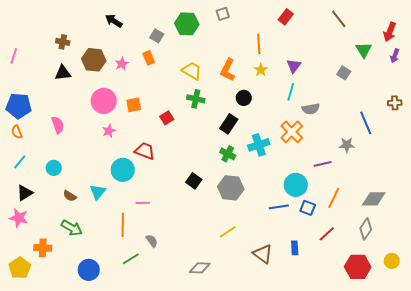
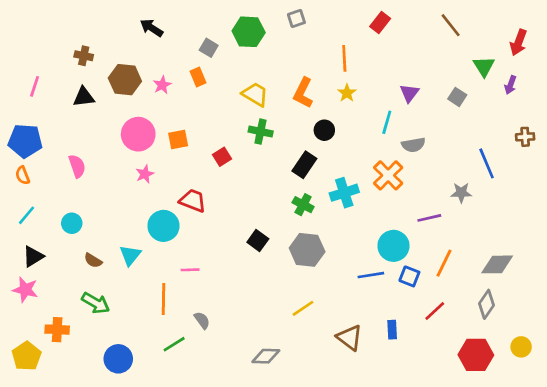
pink line: (14, 56) -> (35, 86), moved
purple arrow: (395, 56) -> (510, 85), moved
purple triangle: (294, 66) -> (409, 93), moved

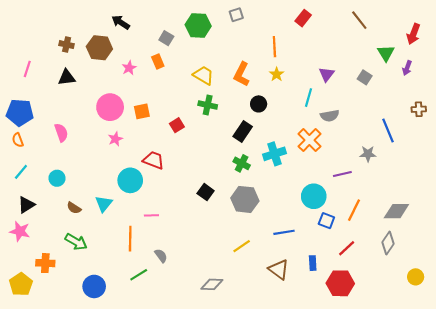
brown hexagon: (125, 80) -> (99, 48), moved
blue line: (371, 275) -> (284, 232), moved
red hexagon: (476, 355) -> (340, 283), moved

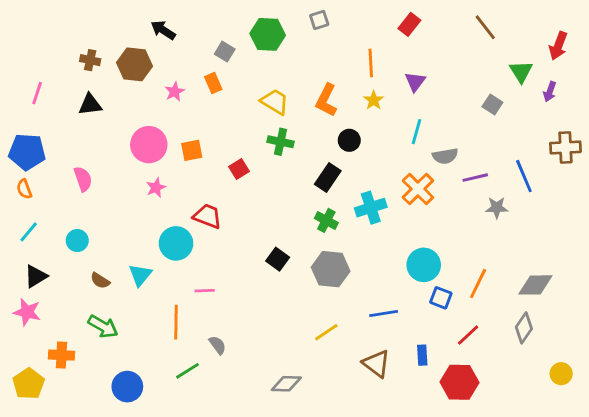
purple triangle: (326, 74) -> (415, 82), moved
brown cross: (419, 109) -> (565, 147), size x1.5
purple line: (342, 174) -> (475, 178), moved

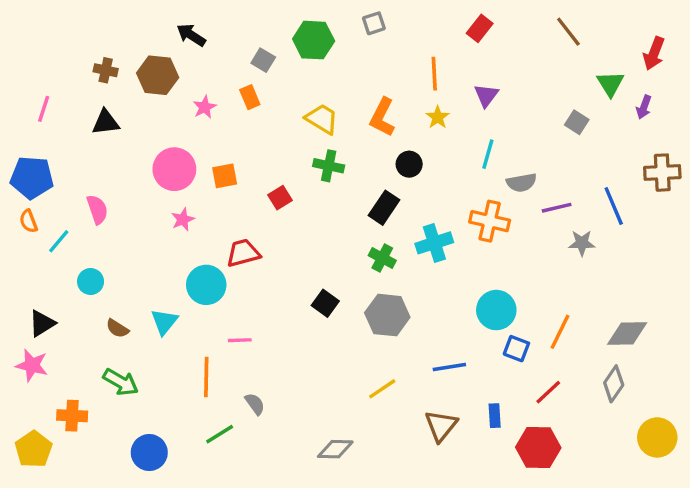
orange cross: (418, 189) -> (490, 221), turned -32
red trapezoid: (208, 216) -> (243, 253), turned -36
cyan line: (29, 232) -> (59, 241), moved
brown triangle: (376, 364) -> (441, 426), turned 32
yellow circle: (561, 374) -> (657, 437), size x1.5

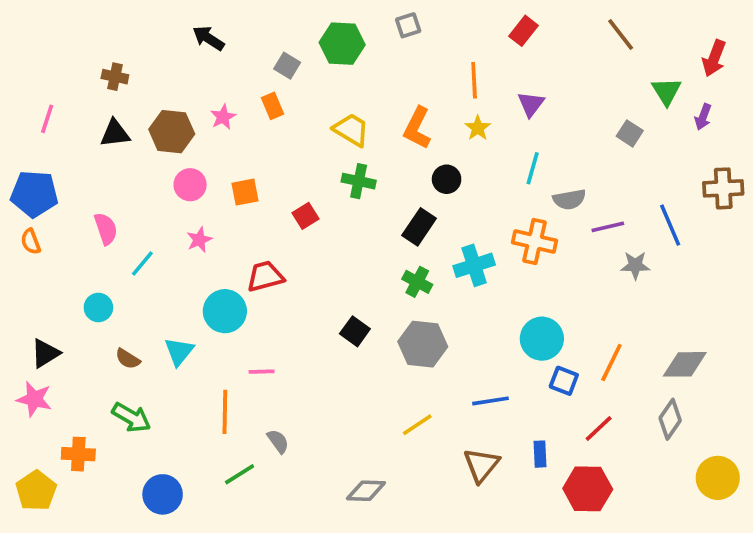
brown hexagon: (158, 75) -> (172, 132), moved
pink circle: (174, 169) -> (190, 185), size x0.7
cyan line: (59, 241) -> (142, 264), moved

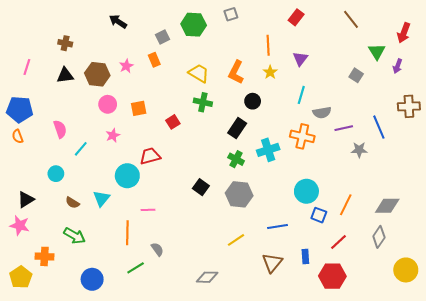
gray square: (287, 66) -> (163, 37), turned 32

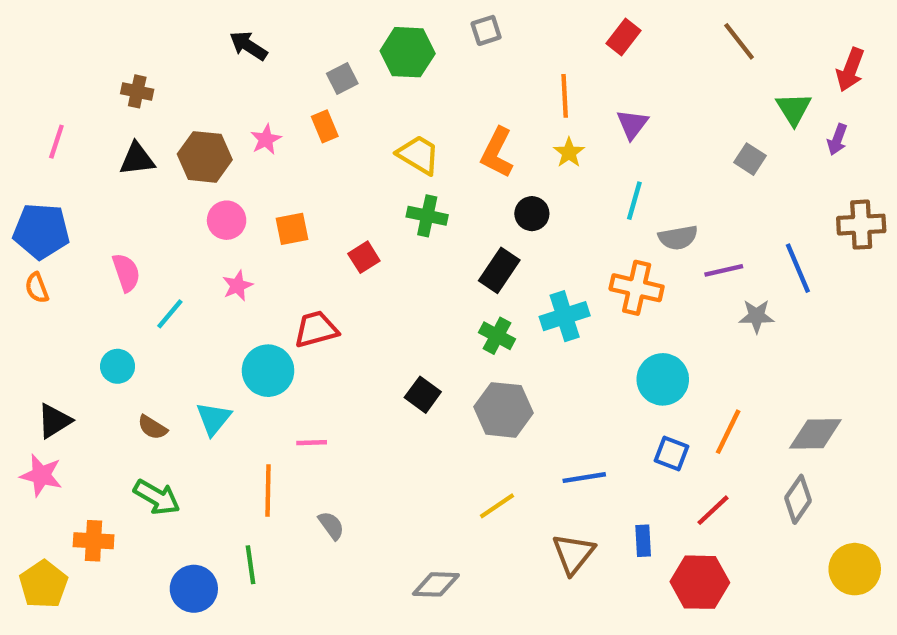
cyan circle: (306, 191) -> (663, 379), moved
green line: (136, 268) -> (251, 565), moved, turned -66

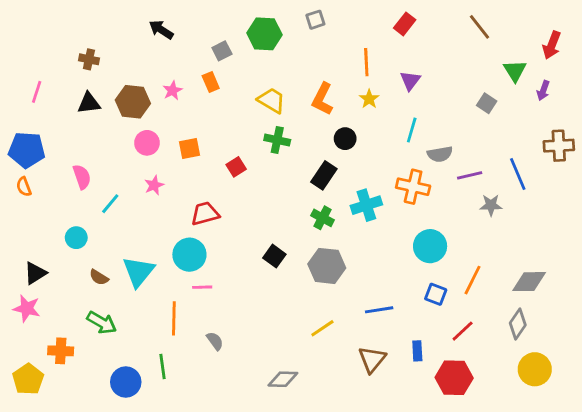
cyan circle: (268, 371) -> (189, 255), moved
cyan triangle: (213, 419) -> (138, 272), size x1.4
yellow circle: (855, 569) -> (535, 369), moved

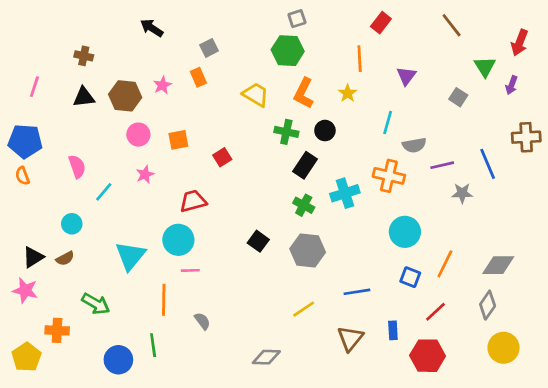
green hexagon: (264, 34) -> (288, 51), moved
orange line: (366, 62) -> (360, 59), moved
purple triangle: (410, 81) -> (406, 76), moved
green cross: (277, 140) -> (286, 132), moved
brown semicircle: (99, 277) -> (65, 258), moved, turned -60

